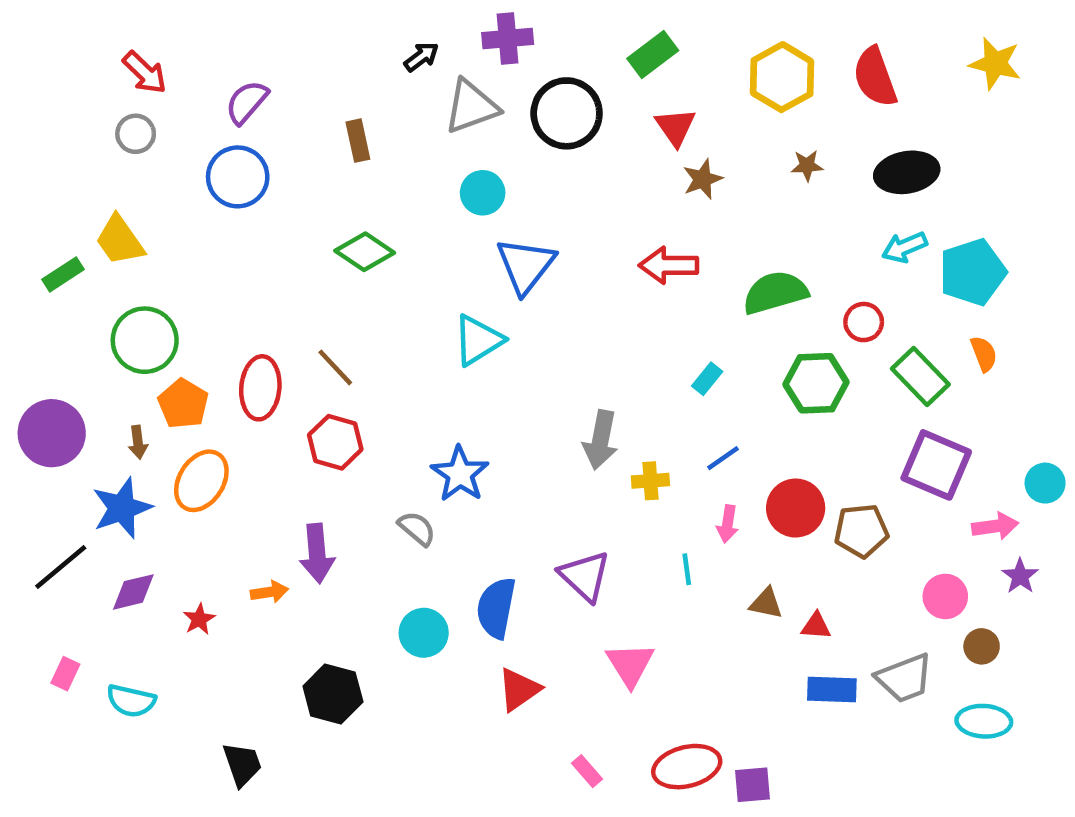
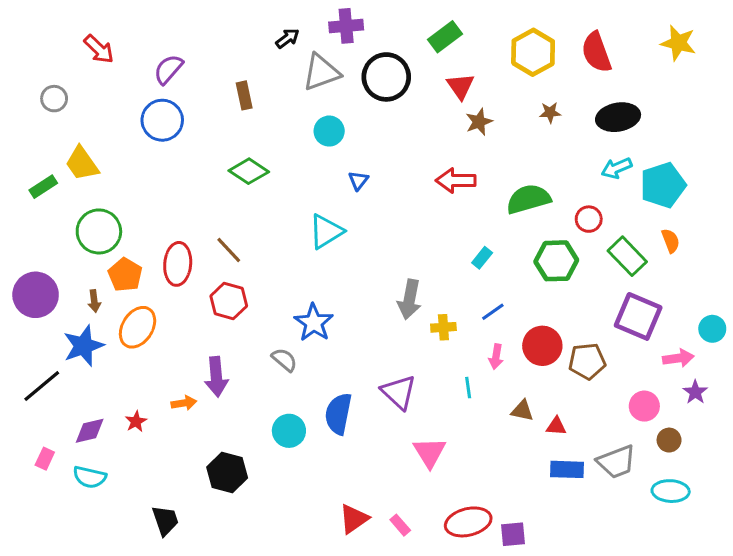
gray circle: (136, 134) -> (54, 99), moved
blue triangle: (526, 265) -> (358, 180), size x0.5
purple diamond: (133, 592) -> (90, 431), moved
red triangle: (519, 689) -> (354, 519), moved

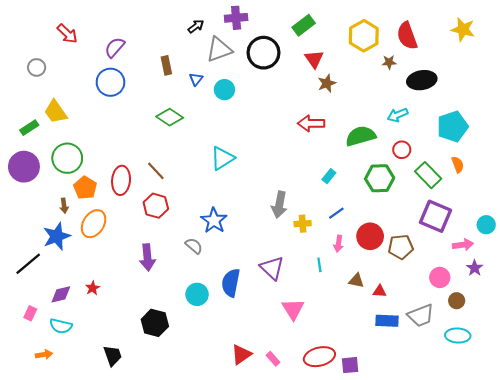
brown star: (550, 112) -> (389, 62), moved
cyan arrow: (616, 168) -> (398, 115), moved
blue triangle: (358, 180) -> (196, 79), moved
purple circle: (36, 295) -> (24, 167), moved
orange arrow: (184, 403) -> (44, 355), moved

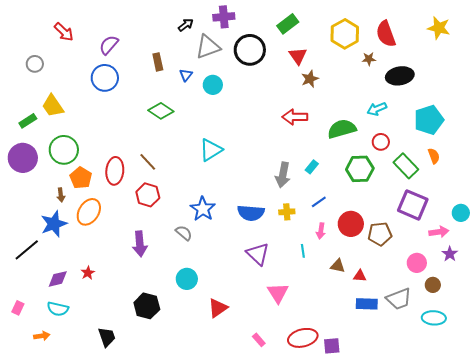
gray arrow: (279, 205) -> (283, 175), moved
blue semicircle: (231, 283) -> (251, 213), moved, turned -96
pink rectangle: (30, 313) -> (18, 308), moved
red triangle: (241, 355) -> (218, 308), moved

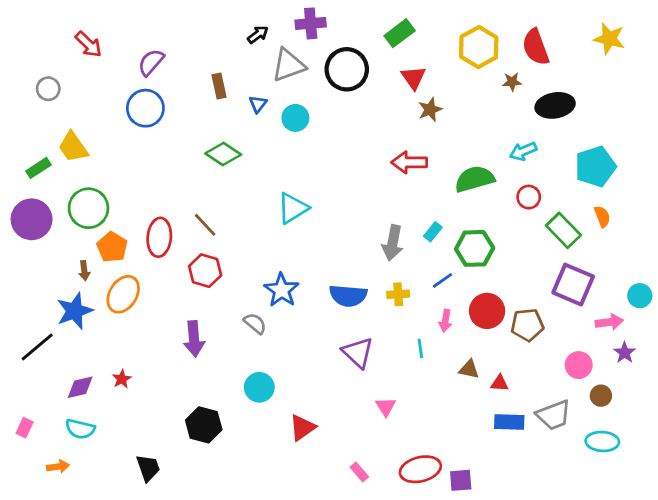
green hexagon: (360, 169) -> (475, 248), moved
pink triangle: (278, 293) -> (386, 407), size x0.7

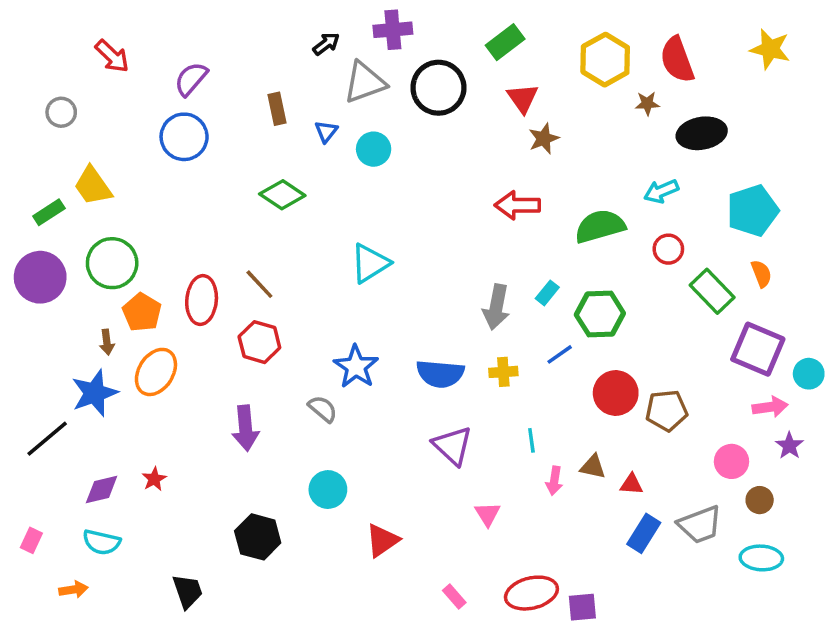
purple square: (573, 285) -> (758, 349), moved
pink arrow: (445, 321) -> (554, 481), moved
blue rectangle: (509, 422) -> (644, 533), turned -60

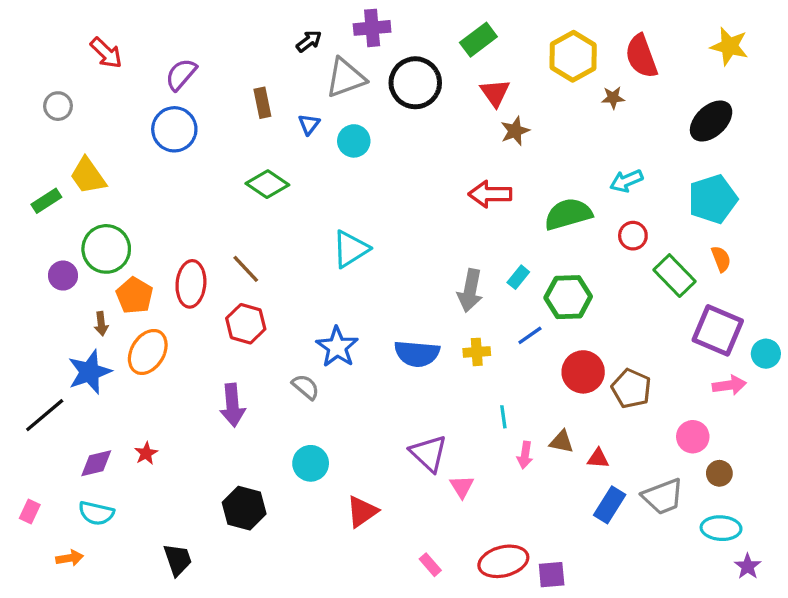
black ellipse: (702, 133) -> (711, 121), moved, turned -33
purple circle: (40, 277) -> (63, 276), moved, size x0.6
brown pentagon: (667, 411) -> (631, 389), turned 30
purple triangle: (452, 446) -> (429, 453), moved
purple star: (789, 446) -> (748, 566), moved

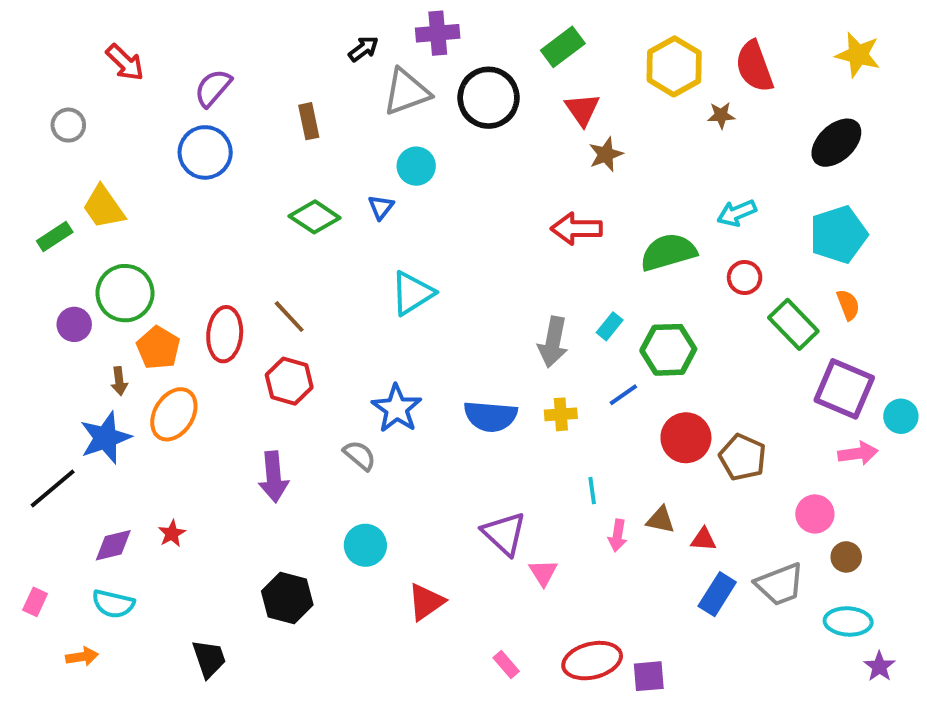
blue triangle: (309, 124) -> (381, 207), moved

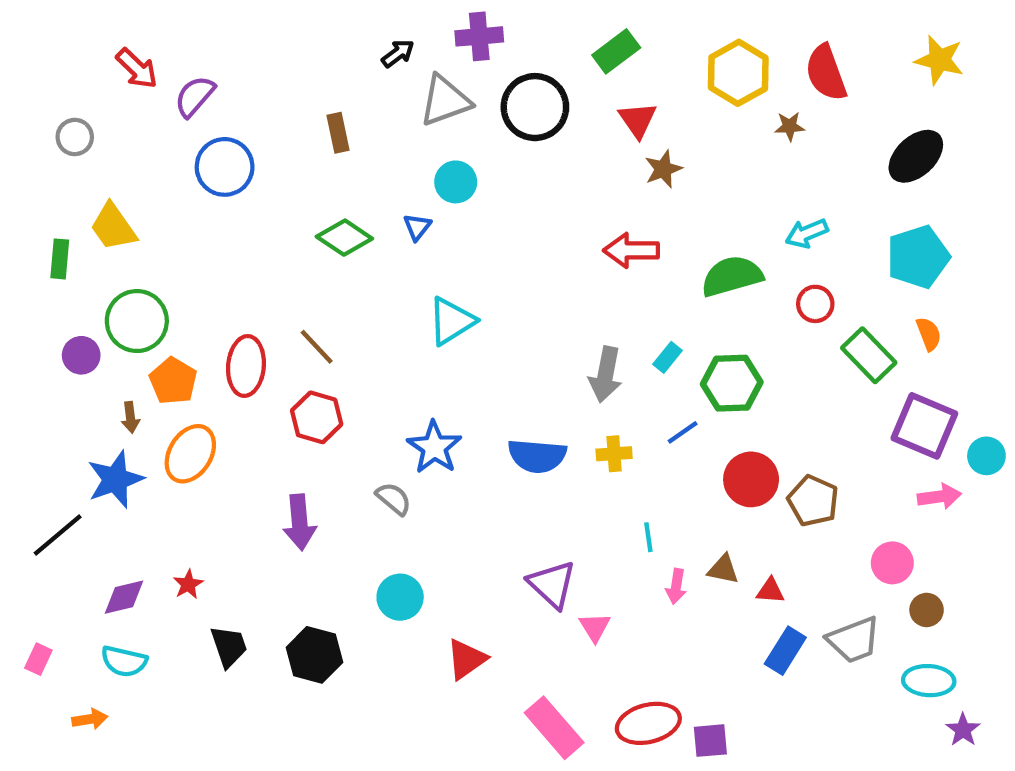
purple semicircle: (213, 88) -> (195, 96), moved
green rectangle: (55, 236) -> (60, 259), turned -52
black trapezoid: (209, 659) -> (229, 646), moved
pink rectangle: (506, 664) -> (554, 728), size x2.0

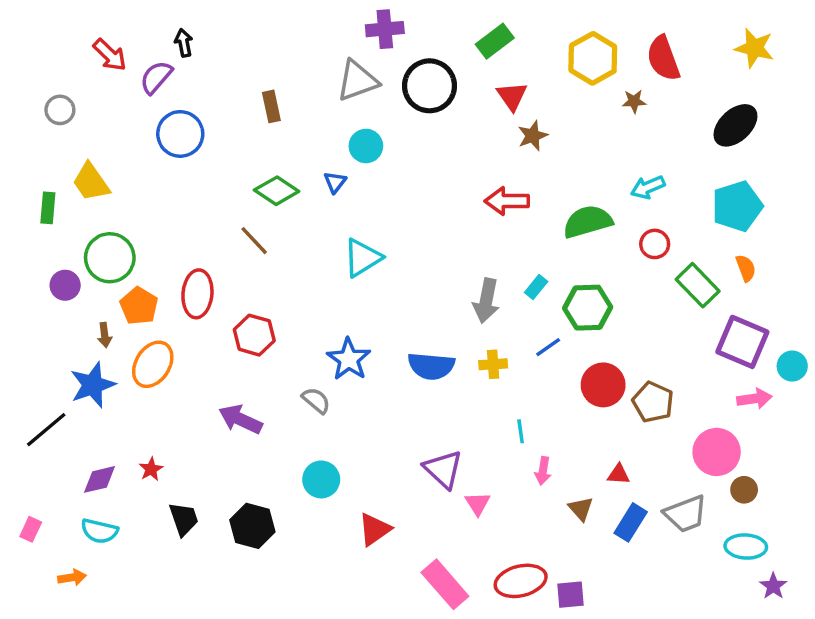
black arrow: (398, 54) -> (184, 43), moved, turned -64
brown line: (317, 347) -> (254, 241), moved
purple arrow: (299, 522) -> (240, 419), turned 120
pink circle: (892, 563) -> (717, 452), size x1.4
brown triangle: (723, 569) -> (581, 509), moved, turned 36

